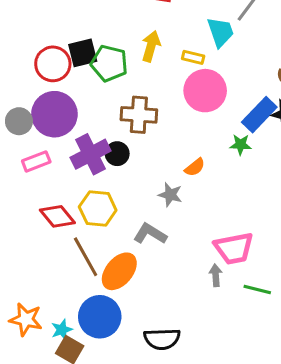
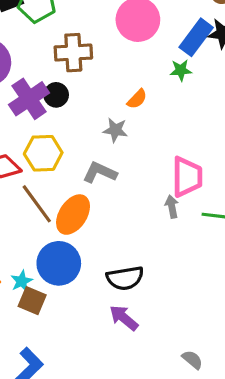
pink trapezoid: (234, 248) -> (187, 177), turned -72

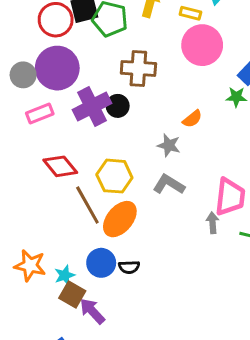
yellow hexagon: (43, 153) -> (114, 176), moved
gray L-shape: (100, 172) -> (169, 184), moved
blue circle: (59, 263) -> (101, 263), size x0.7
black semicircle: (125, 278) -> (129, 267), moved, size x0.6
purple arrow: (124, 318) -> (92, 311), moved

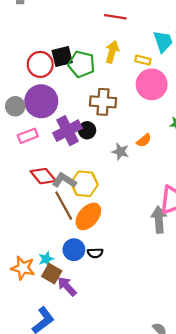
gray star: (169, 145) -> (120, 152), moved
gray L-shape: (169, 184) -> (64, 181), moved
gray arrow: (213, 223) -> (159, 220), size x1.6
orange star: (30, 265) -> (23, 268), moved

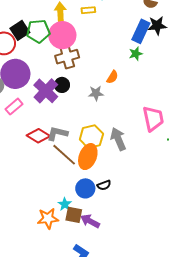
pink circle: (152, 84) -> (62, 35), moved
yellow hexagon: (84, 184) -> (91, 137), moved
gray arrow: (159, 220) -> (118, 139), moved

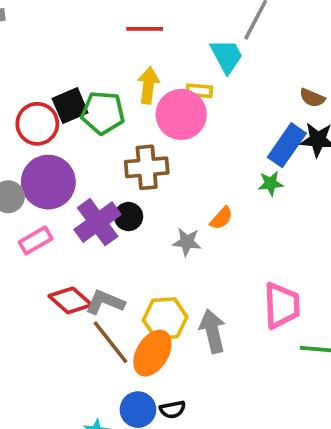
pink circle: (62, 35) -> (181, 114), moved

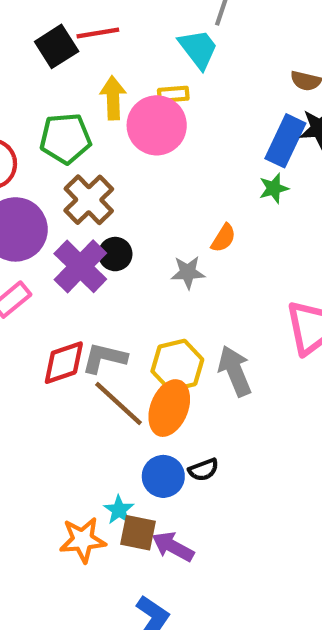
black square: (70, 106) -> (57, 46), moved
brown cross: (147, 167) -> (89, 200), moved, turned -30
red diamond: (70, 300) -> (64, 363), turned -51

